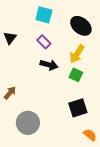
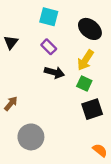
black square: (78, 108) -> (92, 109), moved

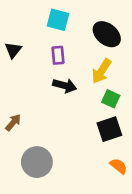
purple rectangle: (49, 47) -> (58, 55), turned 40
green square: (84, 84) -> (111, 99), moved
orange semicircle: (100, 150) -> (119, 166), moved

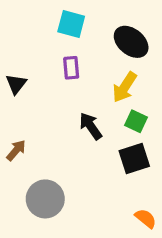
black triangle: (13, 50) -> (16, 84), moved
black arrow: (65, 86) -> (91, 126), moved, turned -140
orange semicircle: (119, 166) -> (146, 218), moved

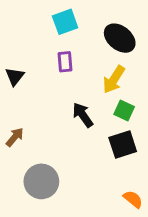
cyan square: (71, 24) -> (65, 22), turned -35

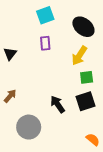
green square: (124, 110) -> (87, 77), turned -32
black arrow: (83, 115) -> (58, 104), moved

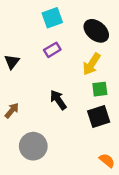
purple rectangle: (45, 43) -> (52, 50), turned 64
black arrow: (58, 104) -> (58, 100), moved

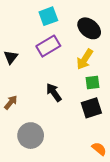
purple rectangle: (52, 50) -> (48, 46), size x1.5

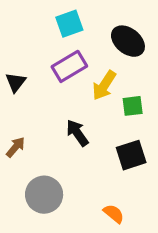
yellow arrow: (85, 59) -> (104, 85), moved
green square: (92, 82) -> (133, 106), moved
orange semicircle: (99, 149) -> (114, 214), moved

